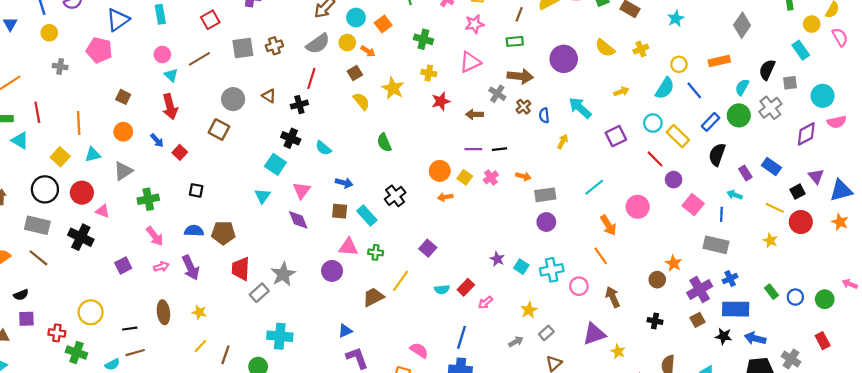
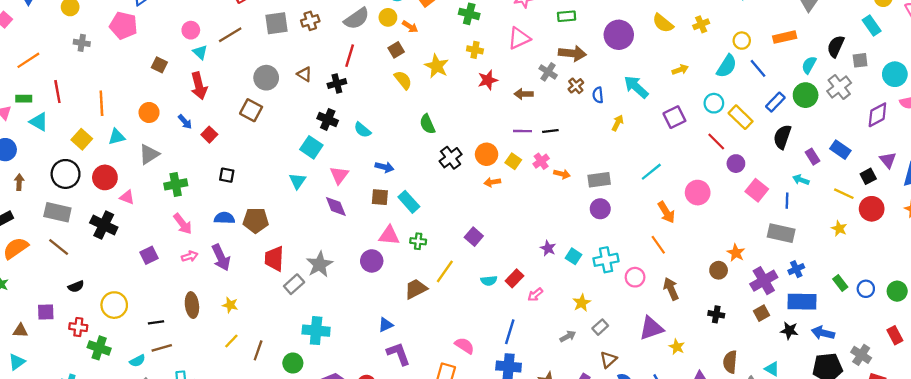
brown square: (123, 97) -> (159, 65), moved
orange arrow: (523, 176) -> (562, 174), moved
black cross: (395, 196) -> (451, 158), moved
black semicircle: (21, 295) -> (76, 286), moved

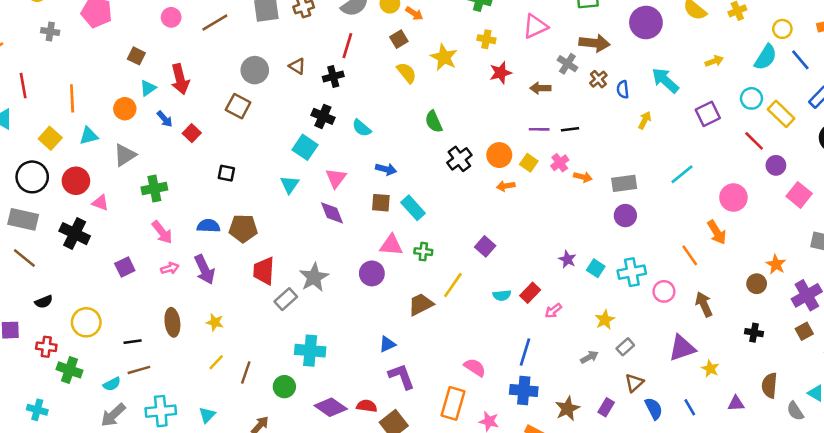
cyan triangle: (200, 52) -> (148, 88), moved, turned 42
black square: (227, 175) -> (226, 173), moved
orange arrow: (666, 212) -> (717, 232), moved

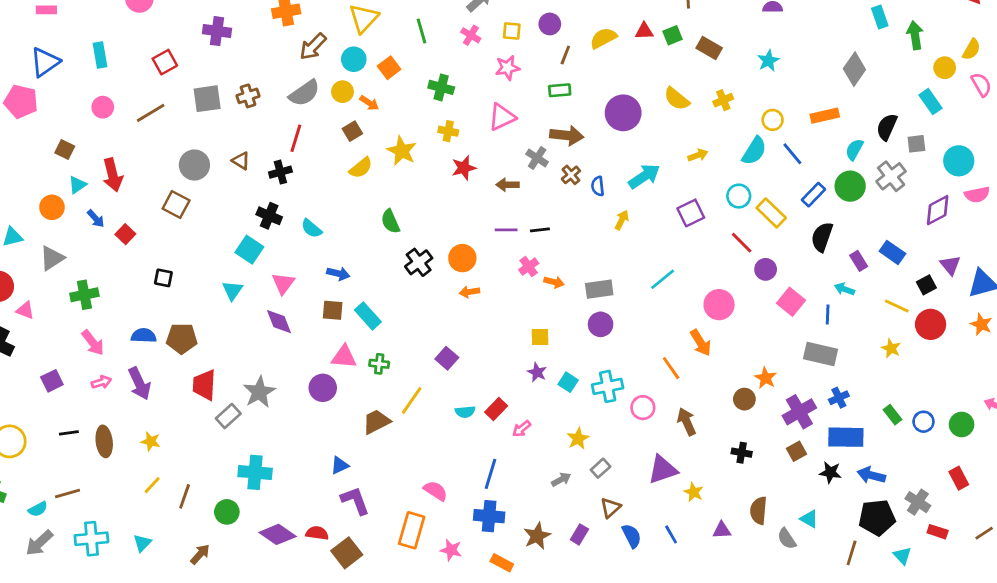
yellow semicircle: (407, 73) -> (361, 168), turned 90
cyan arrow: (665, 80) -> (644, 176), turned 104
yellow square: (529, 163) -> (540, 337), moved, turned -36
black line: (133, 342) -> (69, 433), moved

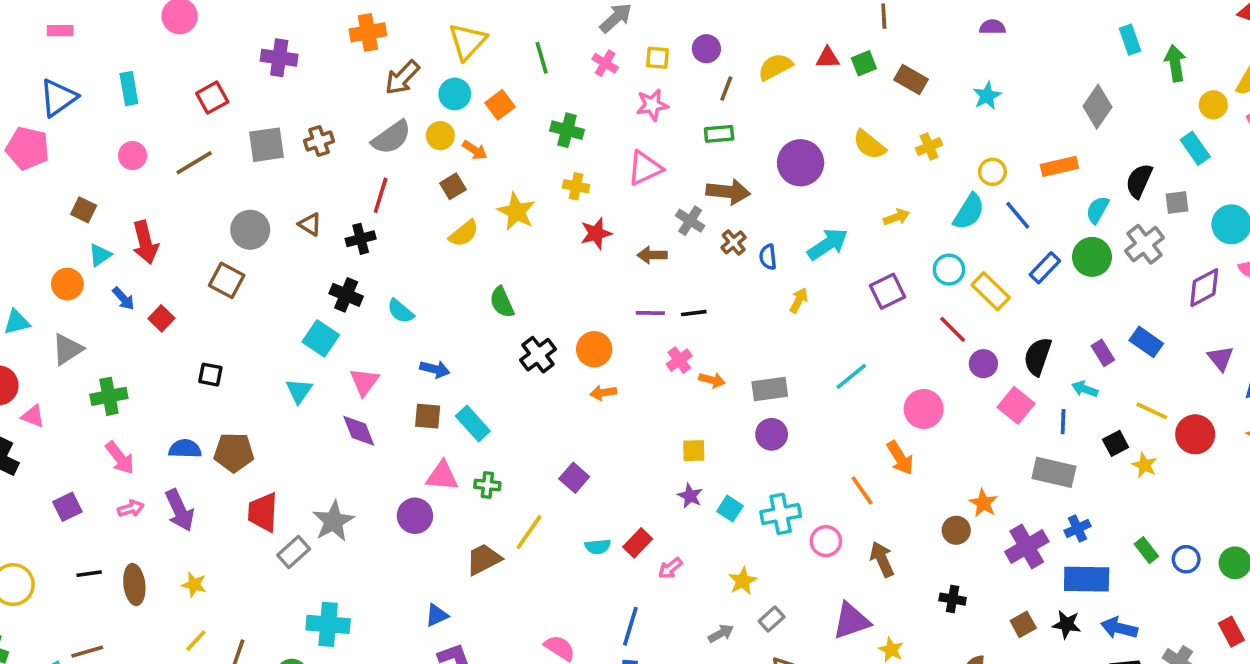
black semicircle: (822, 237) -> (1038, 356), moved
black square: (926, 285) -> (1116, 443), moved
brown square: (797, 451) -> (1023, 624), moved

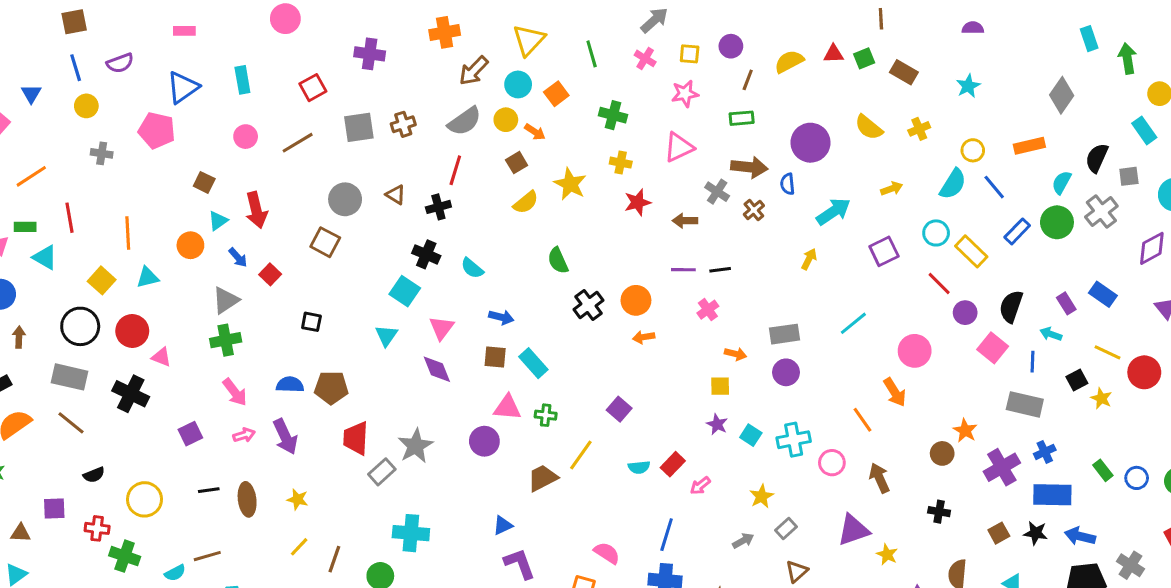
blue semicircle: (768, 257) -> (788, 184), moved
gray triangle: (67, 349) -> (226, 300), moved
orange arrow: (712, 380) -> (735, 354), moved

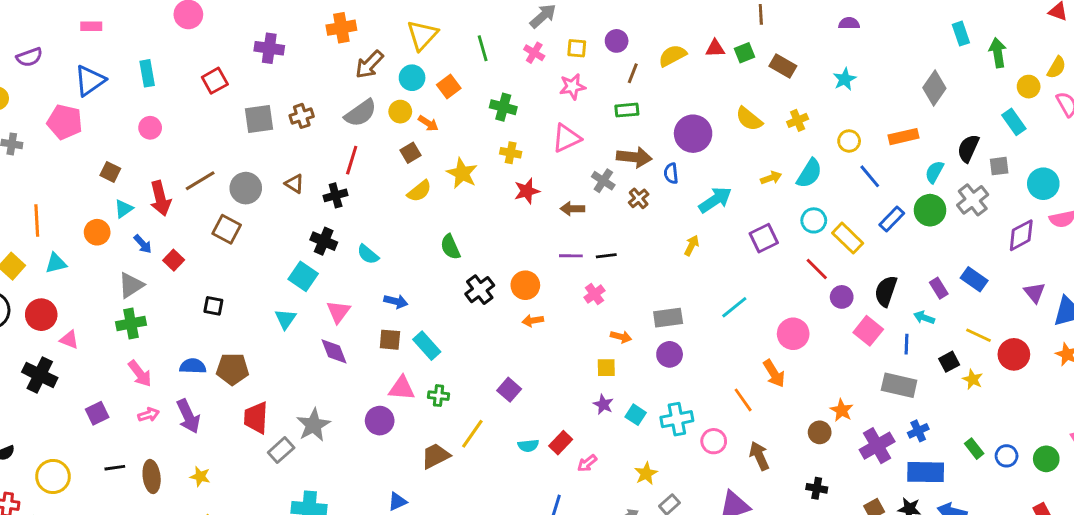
brown line: (298, 143) -> (200, 181), moved
cyan semicircle: (953, 184) -> (809, 173), moved

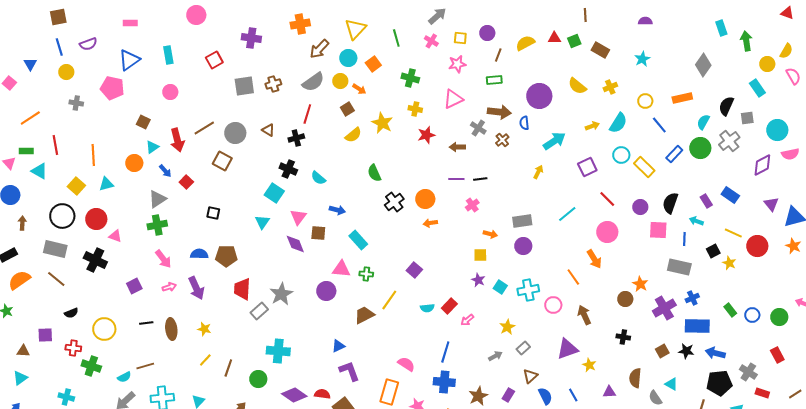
red line: (817, 269) -> (607, 199), moved
pink square: (868, 331) -> (658, 230), turned -36
brown square: (390, 340) -> (318, 233), moved

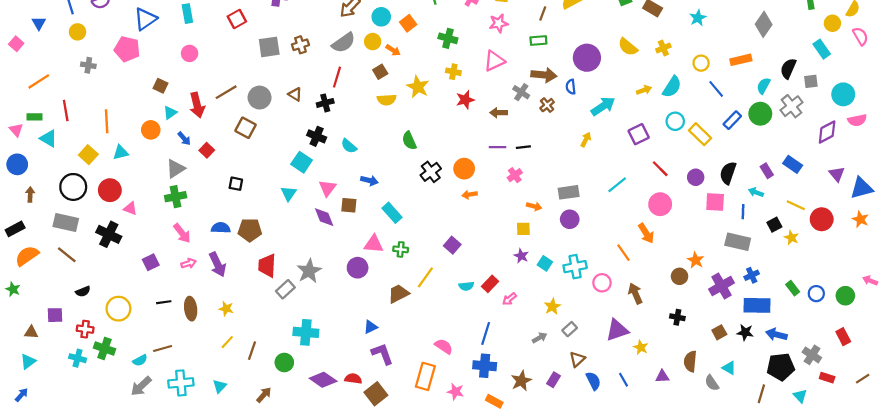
yellow semicircle: (353, 135) -> (387, 100), turned 36
cyan cross: (66, 397) -> (78, 358), moved

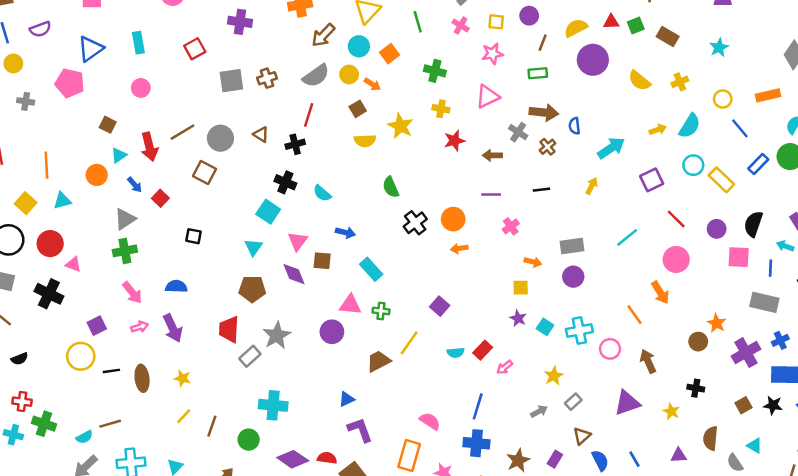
purple circle: (587, 58) -> (593, 60), moved
black line: (523, 147) -> (541, 190), moved
brown pentagon: (250, 230) -> (252, 289), moved
yellow circle: (118, 309) -> (81, 356), moved
yellow star: (641, 347) -> (671, 411), moved

